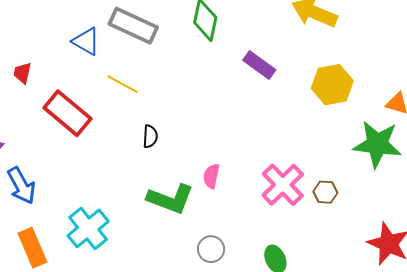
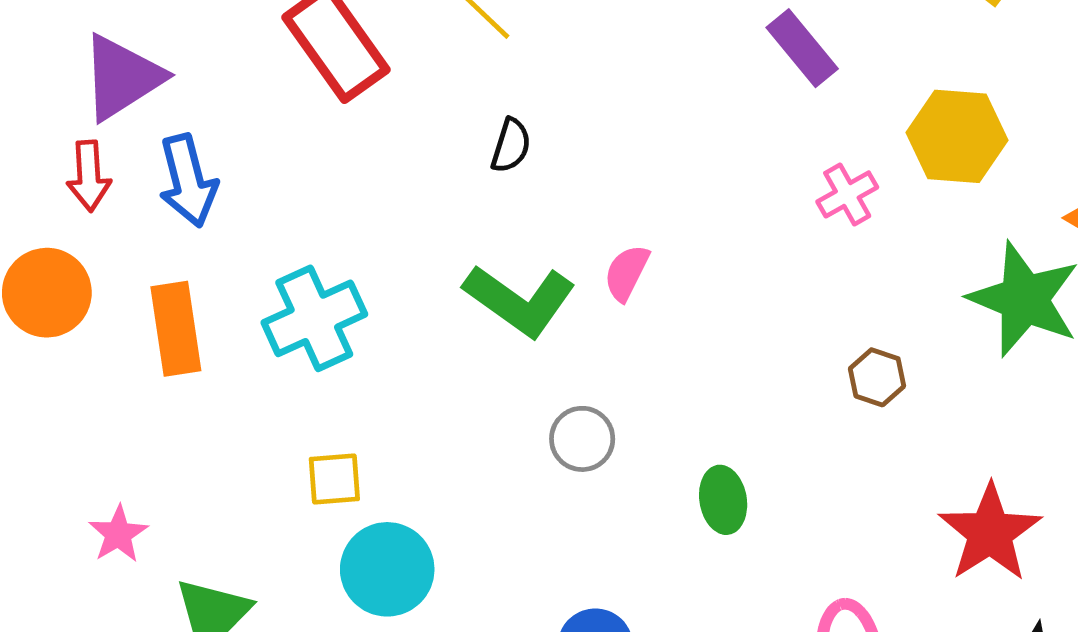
pink cross: (283, 185) -> (847, 194), moved, size x0.6

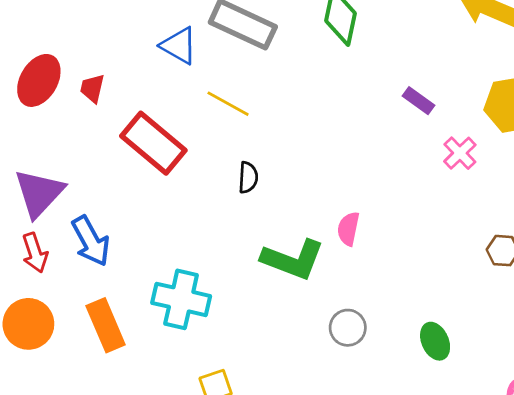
purple rectangle: (802, 48) -> (419, 101), moved, size x0.7
black semicircle: (511, 146) -> (248, 177), moved
cyan cross: (314, 318) -> (181, 299), turned -38

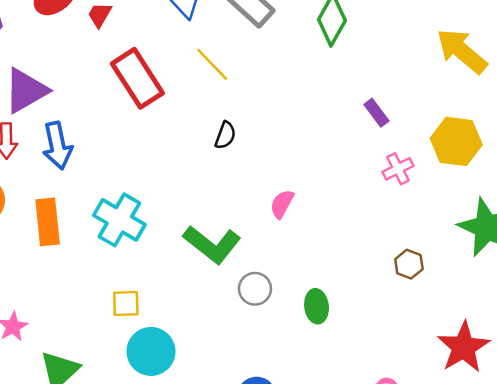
black semicircle: (248, 177) -> (225, 135), moved
green L-shape: (293, 260) -> (212, 244), moved
green ellipse: (435, 341) -> (317, 306), moved

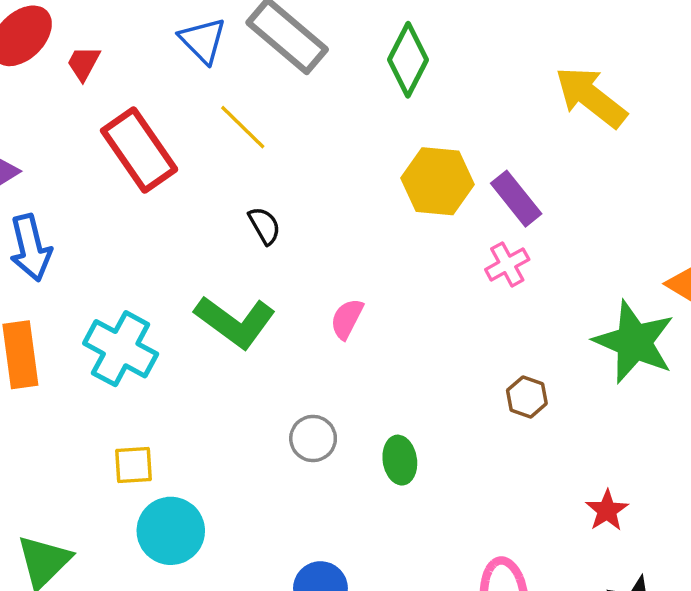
purple rectangle: (376, 113) -> (516, 199), moved, size x1.4
black semicircle: (225, 135) -> (265, 226), turned -48
yellow hexagon: (456, 141) -> (437, 181), moved
green L-shape: (212, 244) -> (235, 322), moved
red star: (464, 347) -> (607, 510), size x0.6

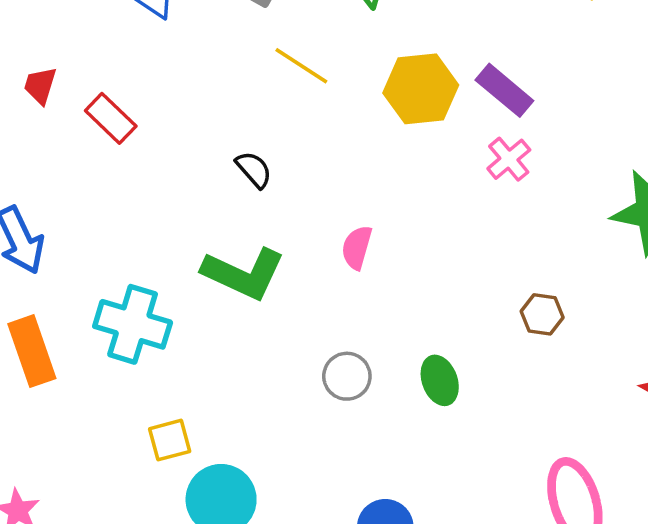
red trapezoid: (83, 63) -> (40, 86), moved
yellow line: (243, 127) -> (301, 66), moved
red rectangle: (139, 150) -> (111, 118), size x0.6
brown hexagon: (527, 397) -> (542, 314), moved

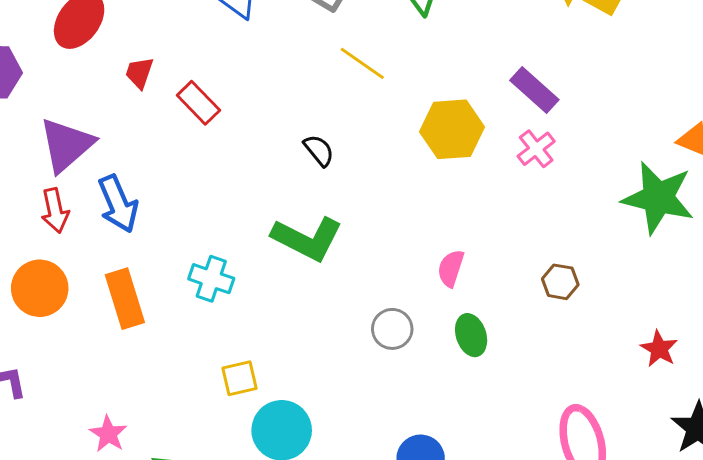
yellow hexagon: (421, 89) -> (452, 129), moved
pink semicircle: (357, 247) -> (451, 268), moved
cyan cross: (133, 324) -> (211, 279), size x0.7

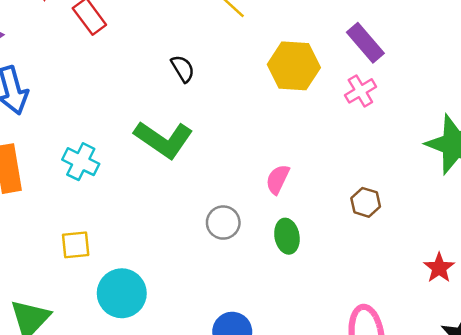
yellow square: (239, 378) -> (76, 245), moved

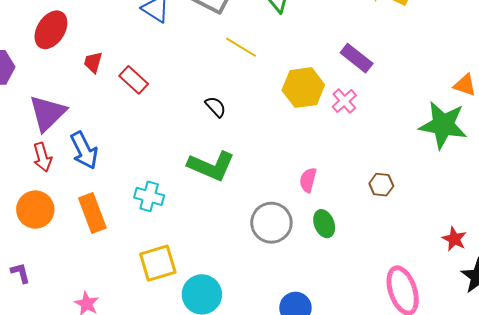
pink cross: (360, 91) -> (344, 101), moved
gray circle: (223, 223) -> (271, 223), size x1.5
yellow square: (76, 245) -> (158, 263), size x1.5
red star: (439, 268) -> (454, 239), moved

